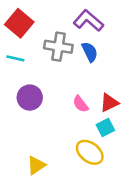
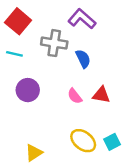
blue semicircle: (90, 52) -> (83, 59), moved
red triangle: (109, 103) -> (101, 95), turned 36
cyan square: (105, 128) -> (112, 142), moved

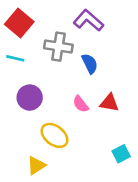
yellow ellipse: (83, 141) -> (54, 135), moved

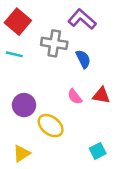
purple circle: (30, 98) -> (24, 105), moved
cyan square: (121, 154) -> (98, 151), moved
yellow triangle: (36, 165) -> (22, 153), moved

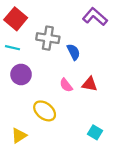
purple L-shape: (82, 19) -> (95, 17), moved
purple circle: (24, 105) -> (21, 74), moved
cyan square: (98, 151) -> (95, 132), moved, turned -32

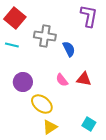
purple L-shape: (95, 17) -> (89, 16), turned 60
purple circle: (21, 74) -> (23, 82), moved
yellow triangle: (19, 136) -> (50, 127), moved

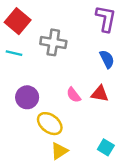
blue semicircle: (69, 49) -> (107, 59), moved

